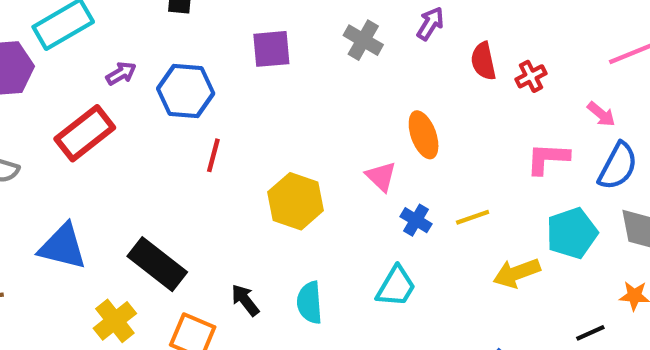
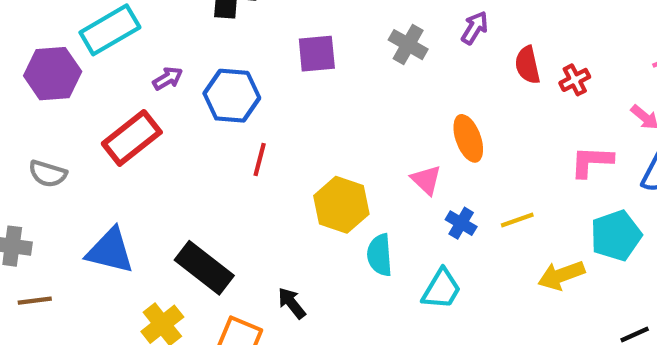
cyan semicircle: (310, 303) -> (380, 255), moved

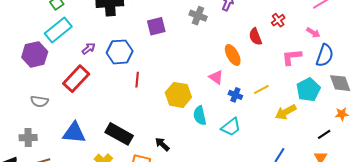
red semicircle: (527, 65) -> (255, 37), moved
cyan trapezoid: (441, 289) -> (231, 127), turned 30

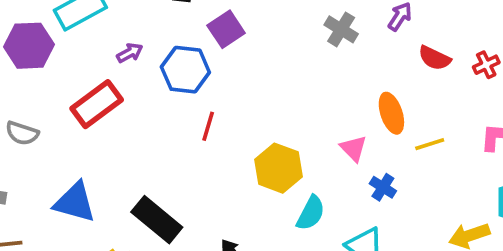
purple square: (156, 26) -> (226, 29), moved, turned -30
red semicircle: (255, 37) -> (434, 58), moved, turned -54
yellow line: (261, 89) -> (430, 144), moved
cyan semicircle: (200, 116) -> (311, 213), turned -150

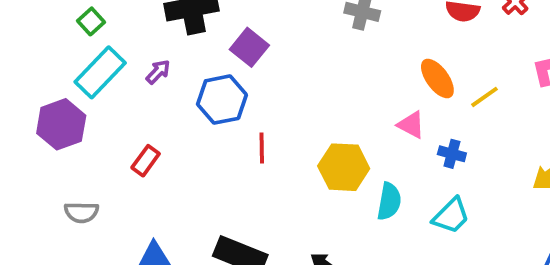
purple arrow: (130, 53) -> (158, 72), moved
red rectangle: (97, 104) -> (146, 161), size x0.6

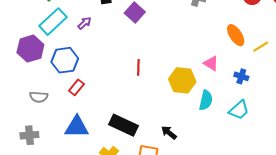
blue hexagon: (222, 100) -> (65, 60), moved
pink triangle: (411, 125) -> (211, 63), moved
red rectangle: (146, 161) -> (76, 87), moved

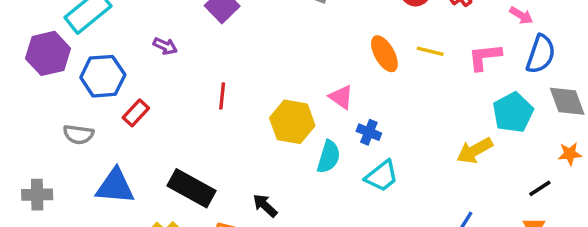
purple arrow: (85, 23) -> (165, 46), moved, turned 64
yellow line: (261, 47) -> (430, 51), moved, turned 42
blue cross: (241, 76) -> (369, 132), moved
red rectangle: (76, 87) -> (136, 113), moved
gray semicircle: (39, 97) -> (78, 134), moved

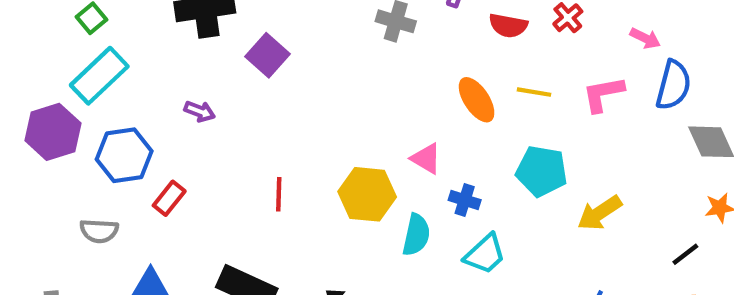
red line: (222, 96) -> (279, 194), moved
cyan pentagon: (513, 112) -> (542, 171), moved, turned -30

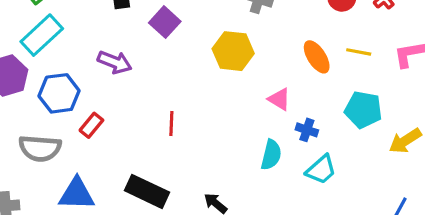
purple arrow: (200, 111) -> (115, 62), size x1.5
yellow hexagon: (367, 194) -> (233, 51), moved
gray semicircle: (99, 231) -> (40, 148), size x1.5

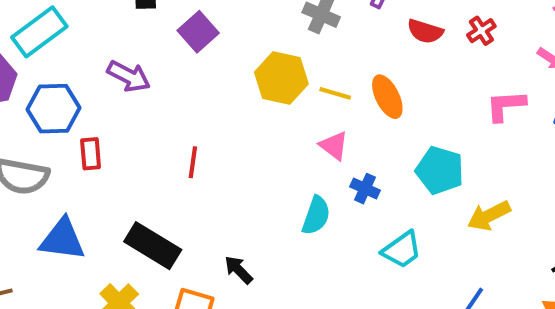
yellow line: (359, 52) -> (335, 93), moved
red rectangle: (91, 125) -> (91, 154), turned -50
cyan trapezoid: (321, 170) -> (402, 250), moved

